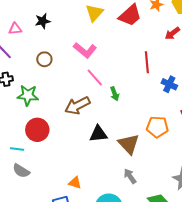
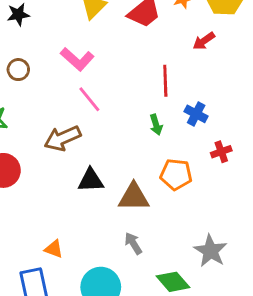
green arrow: (115, 94) -> (156, 125), moved
brown triangle: (129, 144) -> (134, 197), turned -50

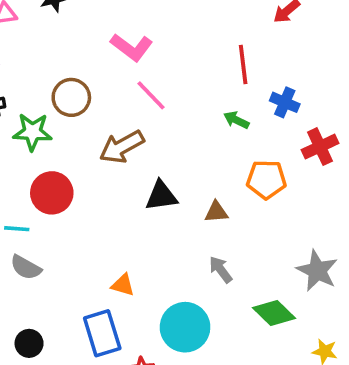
brown circle: (18, 70) -> (71, 97), moved, size x1.4
green arrow: (156, 125) -> (236, 120), turned 138
red cross: (221, 152) -> (320, 147), size x1.4
brown triangle: (134, 197) -> (216, 212), size x0.6

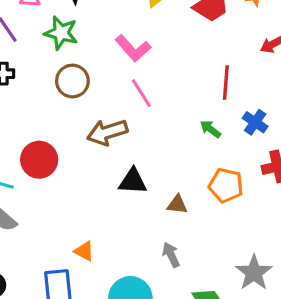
green star: (32, 132) -> (61, 33), moved

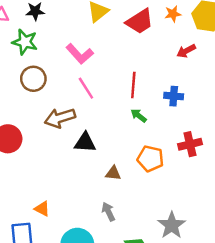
red line: (226, 82) -> (133, 85), moved
blue cross: (255, 122) -> (174, 96), moved, turned -30
black triangle: (133, 181) -> (85, 142), moved

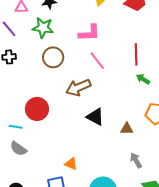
pink L-shape: (80, 54) -> (89, 33), turned -45
black triangle: (85, 142) -> (95, 117), moved, turned 30
gray arrow: (108, 212) -> (136, 160), moved

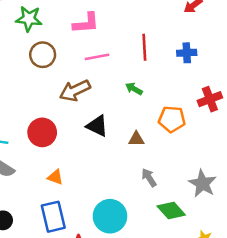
pink line: (97, 61) -> (97, 57), turned -60
green arrow: (143, 79) -> (134, 89), moved
red circle: (37, 109) -> (42, 132), moved
orange triangle: (71, 164) -> (55, 177), moved

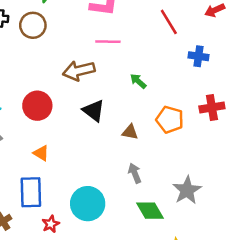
red line: (144, 47) -> (169, 22), moved, turned -40
brown circle: (43, 55) -> (33, 25), moved

